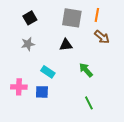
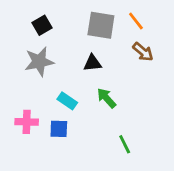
orange line: (97, 15) -> (136, 21), turned -48
gray star: (28, 44) -> (39, 62), size x1.5
green arrow: (86, 70) -> (106, 98), moved

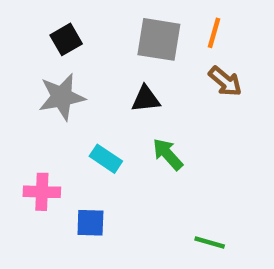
orange line: (136, 21) -> (214, 33), turned 54
blue square: (59, 129) -> (90, 223), moved
green line: (125, 144) -> (210, 243), moved, turned -48

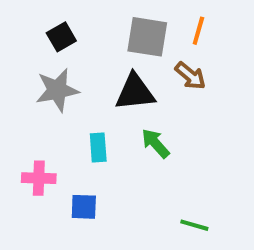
brown arrow: (225, 81) -> (190, 76), moved
black triangle: (146, 99) -> (135, 92), size x1.5
cyan rectangle: (106, 159) -> (98, 147), turned 52

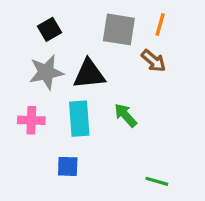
black triangle: (135, 92) -> (89, 74), moved
cyan rectangle: (98, 147) -> (79, 119), size x1.5
pink cross: (39, 178) -> (31, 120), moved

